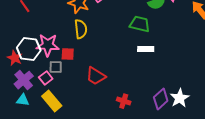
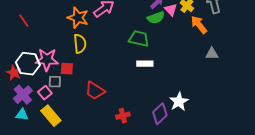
white star: (180, 98) -> (179, 102), moved
red cross: (124, 101) -> (123, 116), turned -32

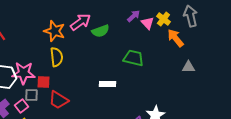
green semicircle: (156, 18) -> (100, 31), moved
green trapezoid: (139, 39) -> (133, 58), moved
white rectangle: (145, 64) -> (107, 84), moved
red trapezoid: (95, 91) -> (58, 100), moved

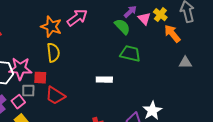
green semicircle: (100, 31) -> (122, 27), moved, turned -114

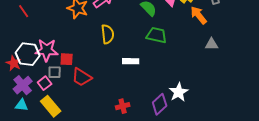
yellow semicircle: (53, 53) -> (108, 34), moved

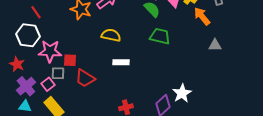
red line: (24, 11) -> (36, 12), moved
yellow semicircle: (108, 34) -> (111, 35), turned -72
white hexagon: (28, 54) -> (28, 35), moved
white rectangle: (131, 61) -> (121, 62), moved

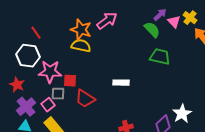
yellow semicircle: (111, 35) -> (81, 46), moved

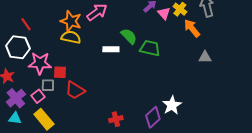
green semicircle: (152, 30) -> (129, 36), moved
white rectangle: (121, 83) -> (111, 49), moved

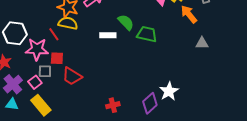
red line: (26, 24) -> (54, 34), moved

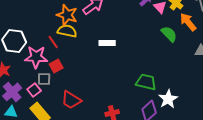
green semicircle: (126, 22) -> (169, 34), moved
green trapezoid: (147, 34) -> (146, 82), moved
red square: (57, 58) -> (56, 66), turned -32
red trapezoid: (72, 76) -> (71, 100), moved

